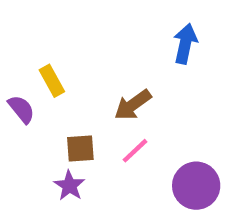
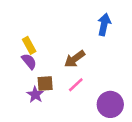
purple semicircle: (21, 109) -> (29, 61), moved
purple star: (69, 186) -> (35, 95), moved

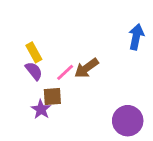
blue arrow: (104, 24) -> (136, 37), moved
pink line: (76, 85) -> (65, 72), moved

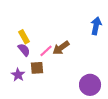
purple star: (41, 109) -> (18, 75), moved

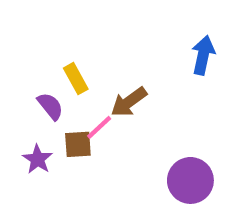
yellow rectangle: (24, 37) -> (76, 79), moved
pink line: (46, 51) -> (99, 127), moved

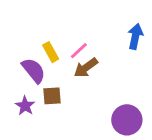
purple semicircle: (50, 106) -> (34, 70), size x1.4
pink line: (99, 127) -> (79, 51), moved

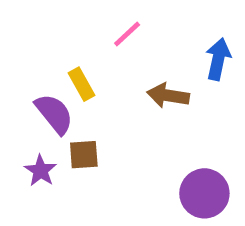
pink line: (79, 51) -> (127, 34), moved
brown arrow: (86, 68) -> (168, 95), moved, turned 45

